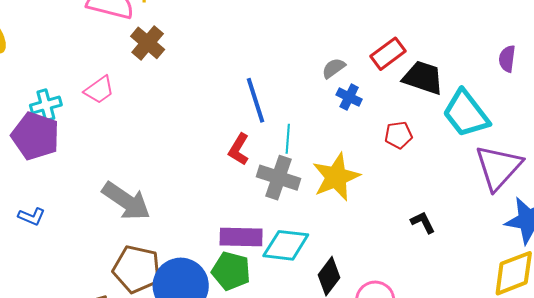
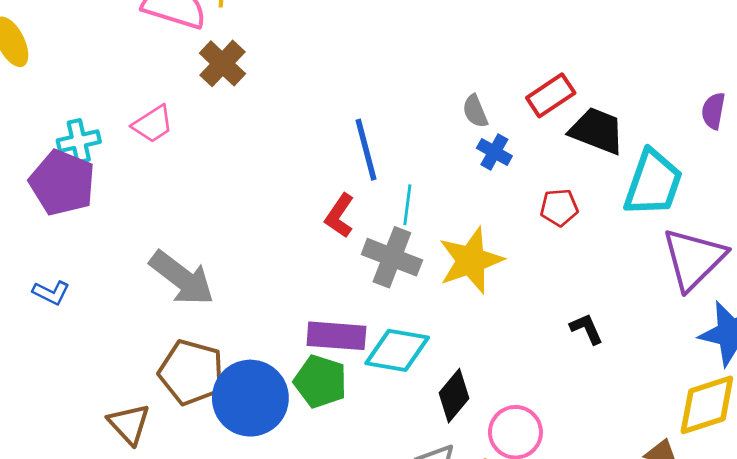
gray semicircle: (334, 68) -> (475, 111), turned -80
cyan trapezoid: (466, 114) -> (653, 183), turned -126

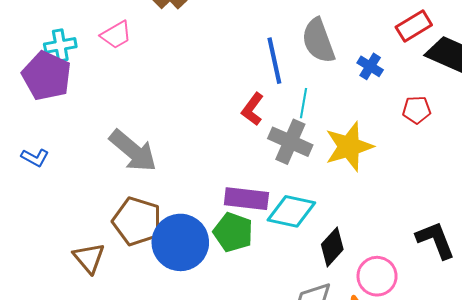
gray semicircle: (475, 111) -> (318, 41), moved, size x1.8
black L-shape: (586, 329) -> (435, 240), moved, size x1.6

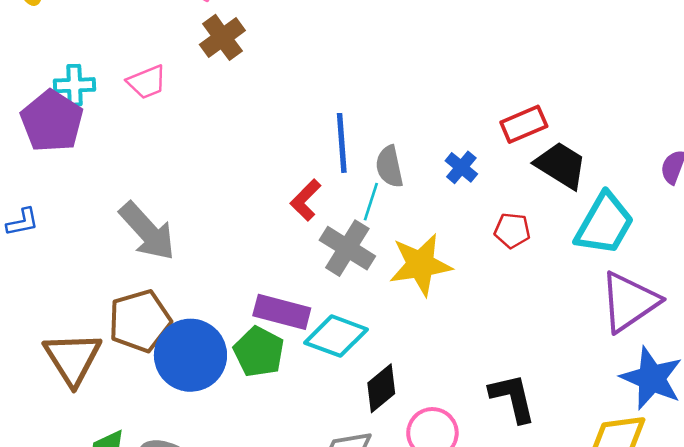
gray semicircle: (318, 41) -> (389, 167), moved, size x0.7
blue L-shape: (35, 157) -> (22, 222), turned -48
brown pentagon: (137, 221) -> (140, 321), turned 30
brown triangle: (89, 258) -> (73, 358), size x1.4

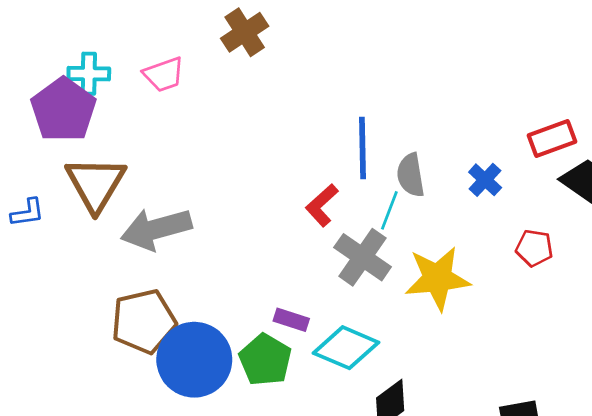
gray arrow: (147, 231) -> (156, 229), turned 114
purple rectangle: (282, 312) -> (291, 320), size x0.6
brown triangle: (73, 358) -> (96, 184), moved

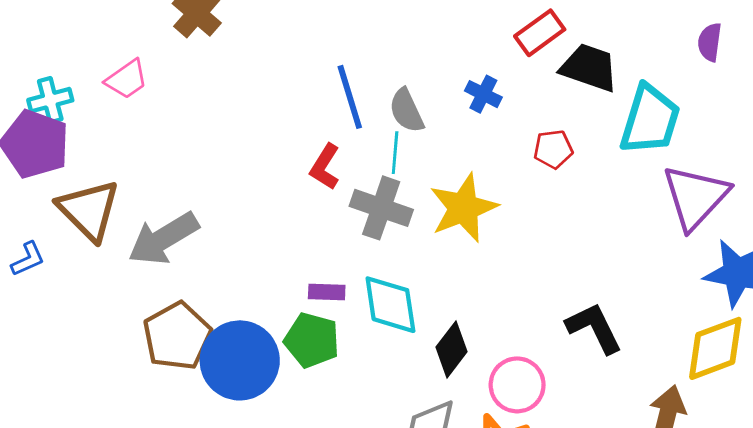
cyan diamond: (346, 348) -> (390, 305), turned 74

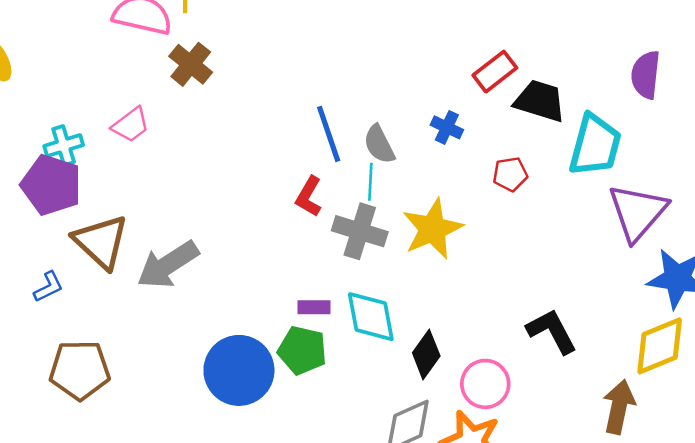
purple semicircle: (710, 42) -> (646, 75), size x1.4
brown pentagon: (177, 336) -> (80, 370), moved, turned 30

